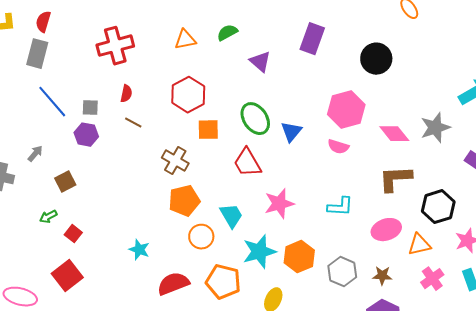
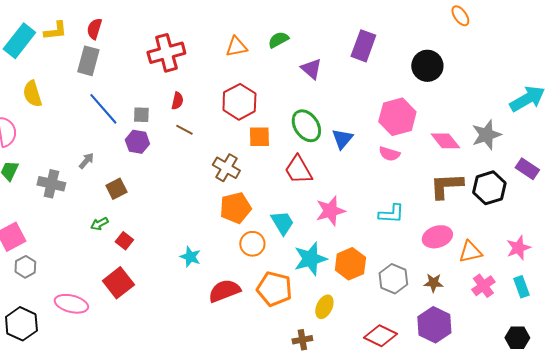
black hexagon: (438, 207) -> (489, 188), moved

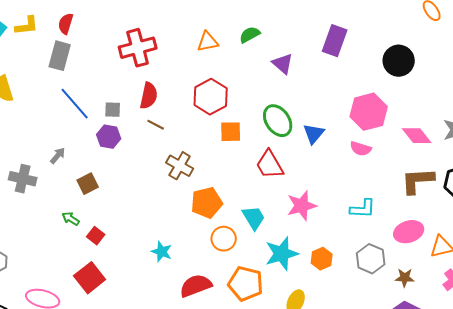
red semicircle: (177, 101) -> (149, 96), size x1.5
brown cross: (226, 168) -> (180, 166), moved
green arrow: (99, 224) -> (71, 219), turned 60
orange hexagon: (350, 264) -> (322, 259), size x0.7
gray hexagon: (393, 279) -> (371, 259), moved

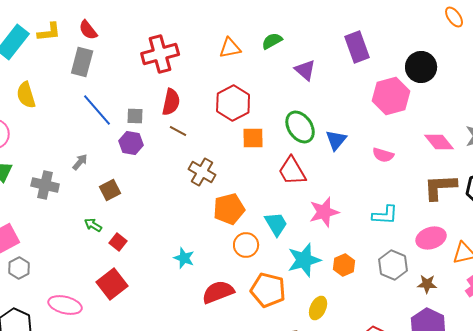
red semicircle: (66, 24) -> (88, 30), turned -55
purple rectangle: (335, 41) -> (357, 47), turned -40
pink hexagon: (369, 112) -> (391, 96), moved

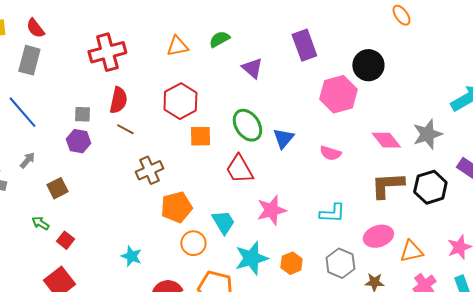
blue line: (97, 110) -> (22, 112), moved
brown cross: (202, 172) -> (149, 170), turned 36

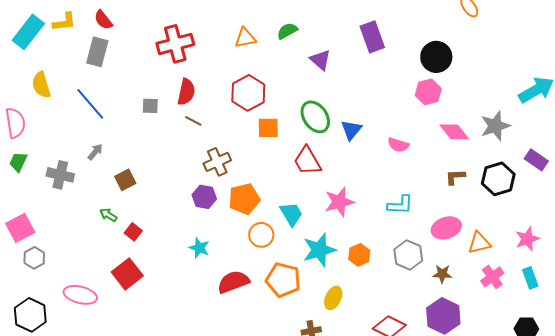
pink hexagon: (338, 94) -> (428, 92), moved, size x0.7
purple hexagon: (78, 141) -> (204, 197), moved
brown L-shape: (387, 185) -> (455, 177), size x0.6

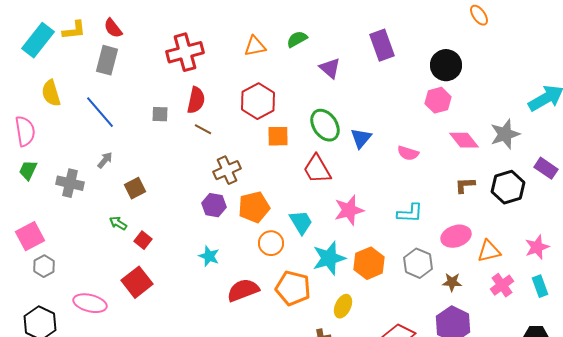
orange hexagon: (359, 255) -> (369, 263), size x1.4

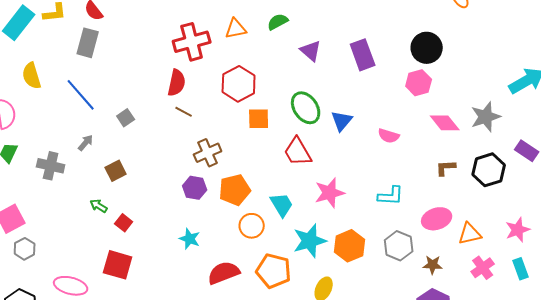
purple rectangle: (382, 45) -> (363, 55), moved
red cross: (185, 52) -> (192, 42), moved
gray square: (160, 114) -> (126, 118), moved, turned -36
red square: (137, 282) -> (118, 265), turned -36

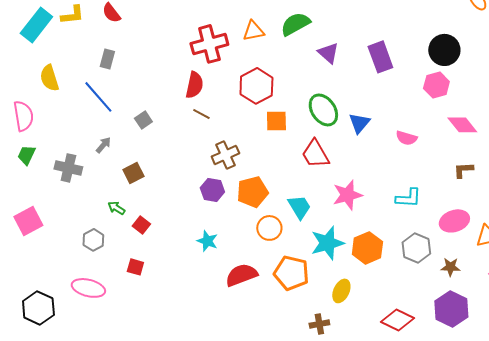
green semicircle: (278, 22) -> (295, 24), size x1.4
gray rectangle: (88, 43) -> (107, 59), moved, size x0.7
gray hexagon: (25, 249) -> (93, 240), moved
red square: (118, 265) -> (135, 267), size x0.6

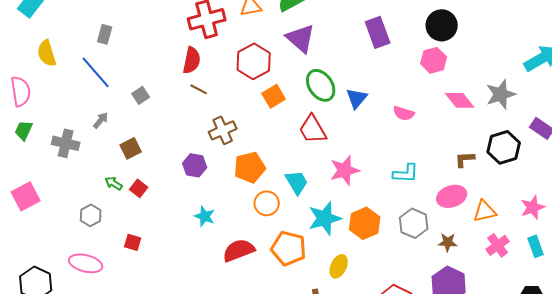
purple triangle: (328, 53) -> (301, 38), moved, size x1.4
orange square: (276, 121) -> (274, 96), turned -30
brown L-shape: (463, 170) -> (465, 159), moved
purple hexagon: (212, 190) -> (195, 165), moved
red square: (141, 225) -> (139, 188), moved

